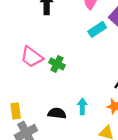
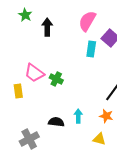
cyan rectangle: (97, 29) -> (91, 49), turned -49
yellow rectangle: (16, 111) -> (18, 91), moved

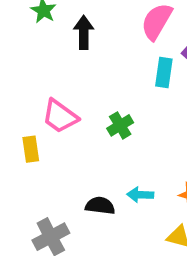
green cross: (56, 79) -> (120, 125), moved, turned 32
cyan arrow: (78, 116) -> (140, 195), turned -88

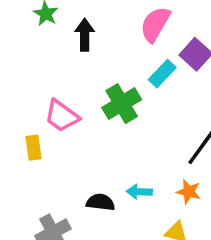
cyan rectangle: (164, 73) -> (162, 74), turned 36
green cross: (120, 125) -> (122, 104), moved, size x1.5

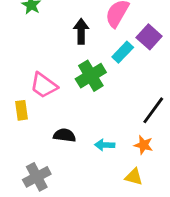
black arrow: (85, 35) -> (81, 31), moved
black semicircle: (100, 202) -> (64, 135), moved

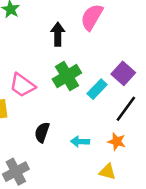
purple square: (149, 37) -> (123, 73), moved
cyan rectangle: (123, 52) -> (97, 89), moved
black semicircle: (64, 135) -> (42, 132), turned -78

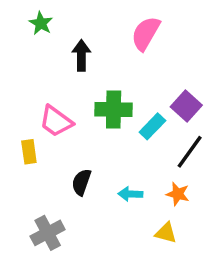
black arrow: (58, 34) -> (81, 55), moved
green cross: (67, 76) -> (114, 109), turned 32

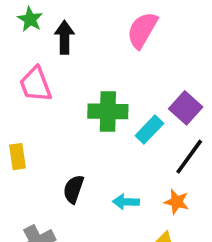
black arrow: (81, 55) -> (64, 37), moved
pink trapezoid: (56, 121) -> (36, 84), moved, turned 33

